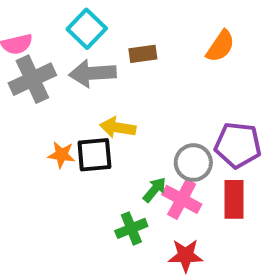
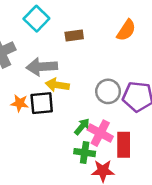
gray arrow: (92, 73) -> (42, 67), moved
gray circle: (193, 163) -> (108, 91), moved
red rectangle: (234, 199) -> (124, 145), moved
green cross: (131, 228) -> (85, 153), moved, turned 30

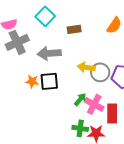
yellow arrow: (57, 85) -> (86, 67), moved
green cross: (85, 153) -> (80, 128), moved

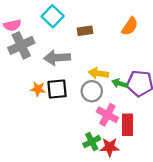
gray circle: (100, 72) -> (92, 91), moved
green arrow: (80, 99) -> (120, 83), moved, turned -112
green cross: (80, 128) -> (92, 142), turned -35

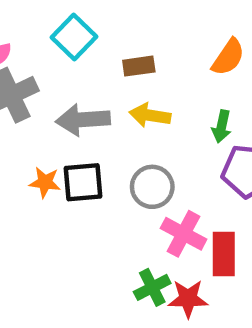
yellow arrow: (98, 73) -> (150, 115), moved
green arrow: (120, 83) -> (222, 126), moved, turned -96

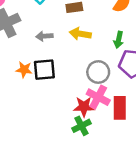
gray arrow: (83, 120) -> (44, 36), size x0.6
gray circle: (152, 187) -> (98, 72), moved
red star: (188, 299) -> (84, 107), moved

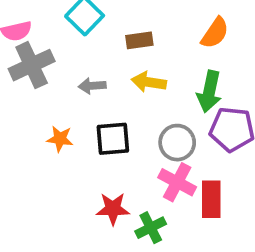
green arrow: (119, 40) -> (209, 92), size x1.5
black square: (44, 70) -> (113, 139), moved
red star: (84, 107) -> (113, 209), moved

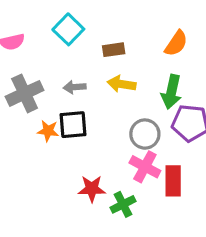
gray cross: (32, 65) -> (25, 93), moved
black square: (113, 139) -> (73, 125), moved

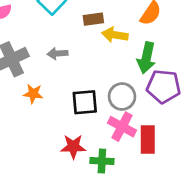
yellow arrow: (121, 84) -> (115, 35), moved
black square: (73, 125) -> (85, 102), moved
green cross: (123, 204) -> (102, 161), turned 30

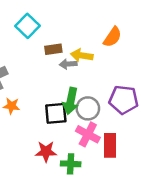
brown rectangle: (93, 19) -> (53, 49), moved
gray arrow: (58, 53) -> (68, 64), moved
green arrow: (146, 58) -> (71, 101), moved

